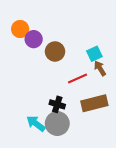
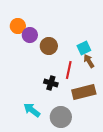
red line: (77, 79) -> (69, 70), turned -54
black cross: (57, 104) -> (51, 83), moved
gray circle: (57, 124) -> (61, 117), moved

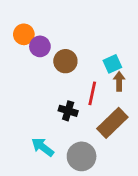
brown arrow: (89, 61) -> (119, 81), turned 32
brown rectangle: (84, 92) -> (112, 123), turned -30

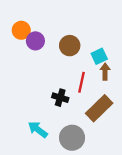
brown circle: (65, 61) -> (70, 46), moved

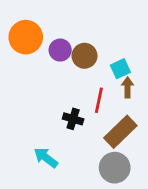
orange circle: (21, 30) -> (26, 37), size x1.5
purple circle: (35, 41) -> (60, 50), moved
gray circle: (72, 138) -> (115, 168), moved

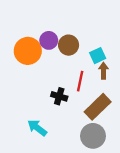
orange circle: (26, 37) -> (28, 51), moved

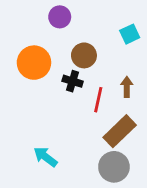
purple circle: (49, 40) -> (60, 17), moved
cyan square: (98, 56) -> (130, 34), moved
black cross: (59, 96) -> (73, 81), moved

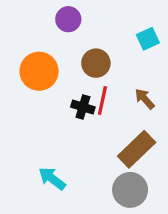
black cross: (73, 81) -> (83, 107), moved
brown arrow: (127, 87) -> (145, 99), turned -42
red line: (98, 100) -> (102, 100), moved

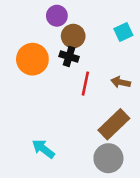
brown circle: (96, 63) -> (73, 36), moved
brown arrow: (145, 99) -> (121, 82), turned -36
black cross: (83, 107) -> (69, 56), moved

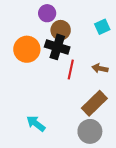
black cross: (69, 56) -> (57, 47), size x1.5

